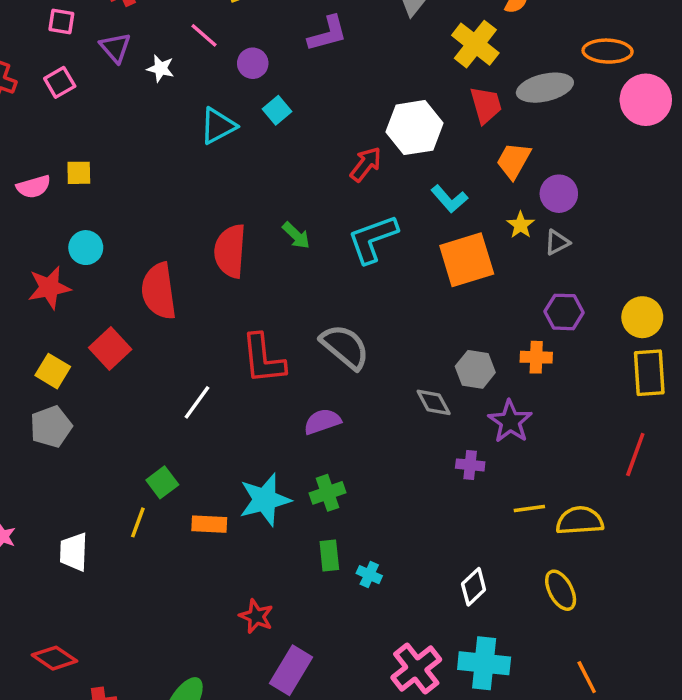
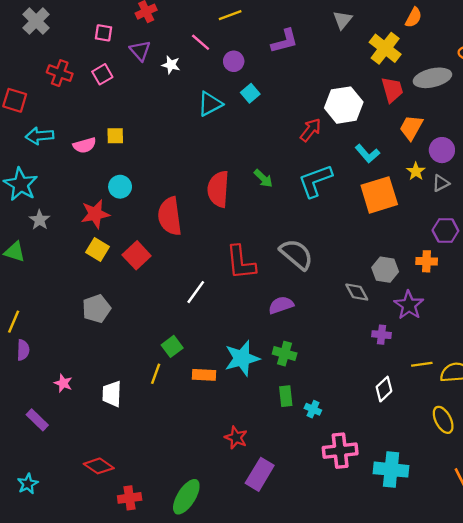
yellow square: (53, 371) -> (98, 249), moved
green cross: (328, 493) -> (285, 354), turned 35
white diamond: (474, 587) -> (384, 389), moved
pink cross: (416, 668) -> (340, 451), moved, turned 32

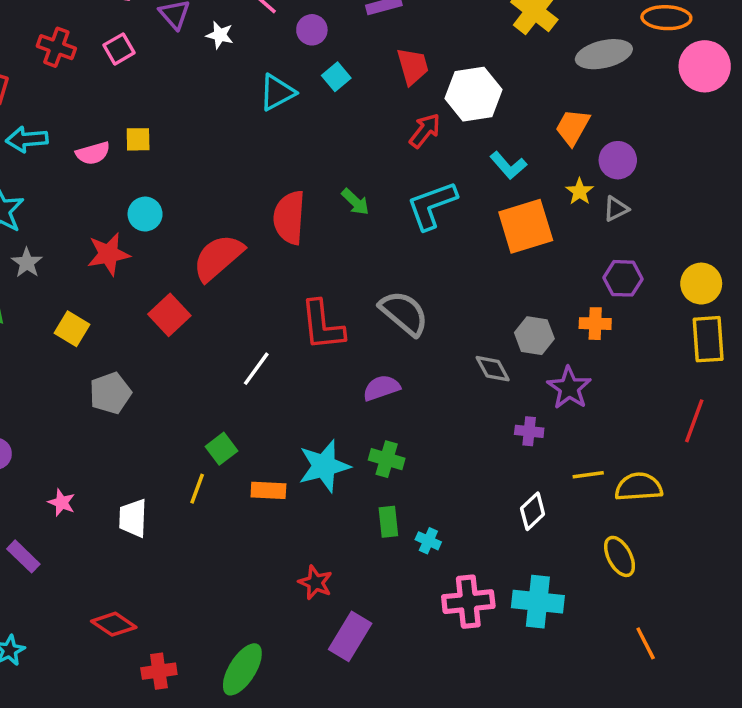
red trapezoid: (392, 90) -> (413, 66), moved
red semicircle: (170, 216) -> (218, 257), turned 57
yellow square: (98, 249) -> (72, 329), moved
cyan cross: (391, 470) -> (538, 602), moved

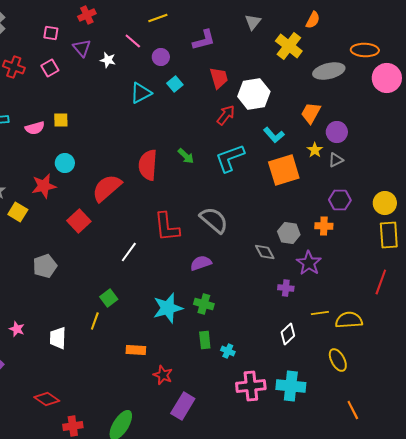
yellow square: (72, 329) -> (18, 212), moved
orange rectangle: (268, 490) -> (136, 350), moved

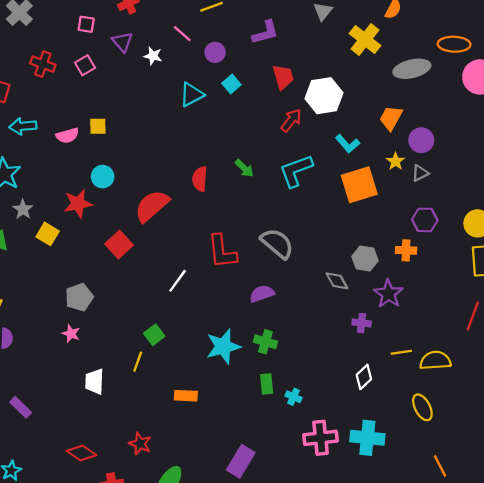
red semicircle: (148, 165) -> (200, 179), size x0.7
pink star: (17, 329) -> (71, 334), moved
red star: (163, 375) -> (140, 444), moved

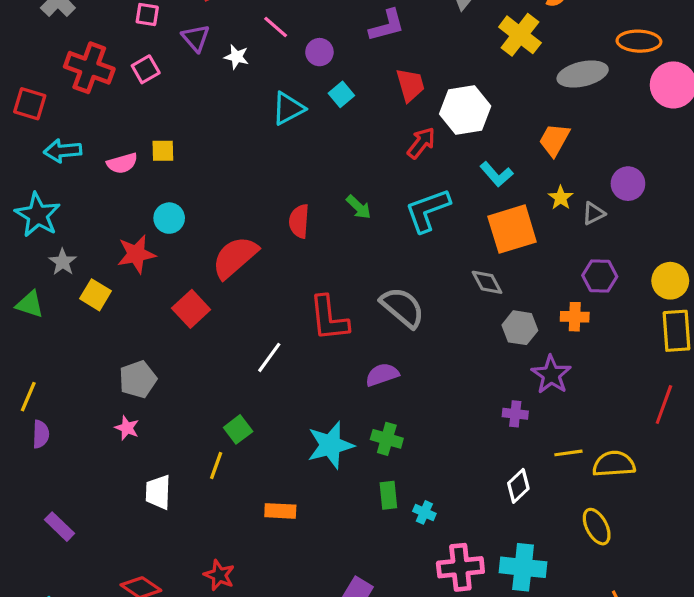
red cross: (43, 64) -> (89, 68), size x1.4
purple circle: (421, 140) -> (628, 184), moved
gray diamond: (337, 281) -> (487, 282), moved

